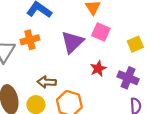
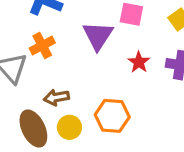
brown arrow: (47, 82) -> (56, 97), moved

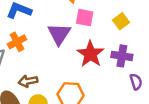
red star: (139, 62) -> (90, 54), size x1.6

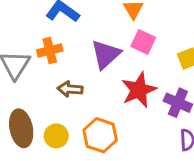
brown arrow: (28, 81) -> (70, 89), moved

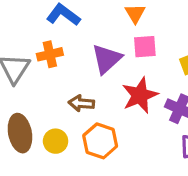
pink square: (143, 42) -> (145, 47), turned -30
brown arrow: (70, 89) -> (81, 103), moved

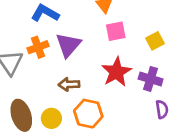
purple triangle: (107, 59) -> (68, 45), moved

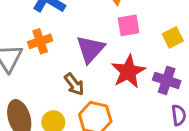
purple triangle: (68, 45) -> (90, 49), moved
brown arrow: (69, 84) -> (74, 84), turned -126

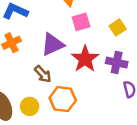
purple triangle: (90, 49) -> (53, 44), turned 30

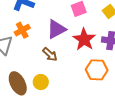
orange hexagon: (63, 99) -> (97, 70), moved

